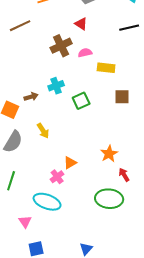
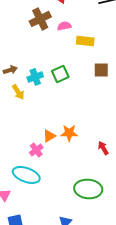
cyan cross: (56, 86) -> (35, 77), moved
yellow arrow: (43, 131) -> (18, 92), moved
orange star: (109, 154) -> (69, 133), moved, turned 30
green ellipse: (109, 199) -> (88, 189), moved

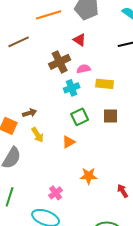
brown square: (101, 70) -> (111, 116), moved
cyan cross: (35, 77) -> (72, 88), moved
orange triangle: (49, 136) -> (69, 142), moved

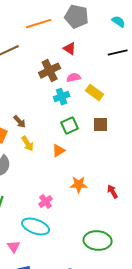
yellow rectangle: (105, 84) -> (95, 93), turned 30
brown arrow: (30, 113) -> (20, 122), turned 64
red arrow: (123, 191) -> (113, 192), moved

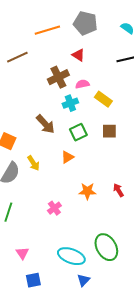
brown arrow: (20, 122) -> (45, 124), moved, size x1.5
yellow arrow: (28, 144) -> (33, 163), moved
red arrow: (113, 192) -> (118, 190), moved
cyan ellipse: (36, 227) -> (71, 256), moved
green ellipse: (98, 241) -> (106, 247), turned 56

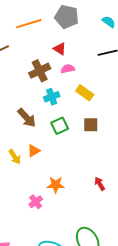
pink semicircle: (82, 84) -> (68, 69), moved
orange triangle: (67, 157) -> (34, 151), moved
orange star: (87, 191) -> (56, 185), moved

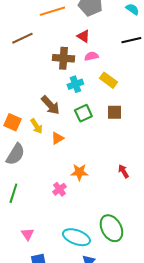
brown cross: (40, 71) -> (63, 58), turned 30
yellow arrow: (15, 157) -> (36, 126), moved

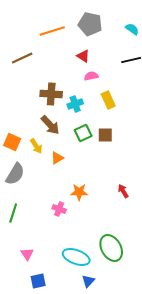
brown cross: (63, 58) -> (51, 94), moved
yellow rectangle: (108, 80) -> (108, 100), turned 30
brown square: (114, 112) -> (105, 135), moved
pink cross: (59, 189) -> (59, 209), turned -32

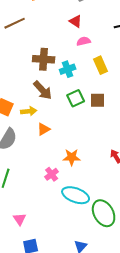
yellow arrow: (36, 146) -> (29, 111), turned -63
orange triangle: (57, 158) -> (44, 129), moved
pink cross: (59, 209) -> (52, 174), turned 32
cyan ellipse: (76, 257) -> (76, 195), moved

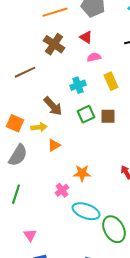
brown line: (15, 23) -> (25, 72), moved
brown cross: (44, 59) -> (54, 44), moved, turned 30

